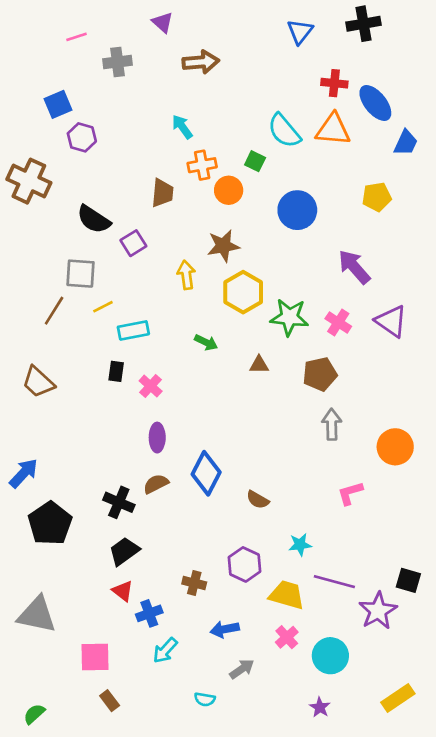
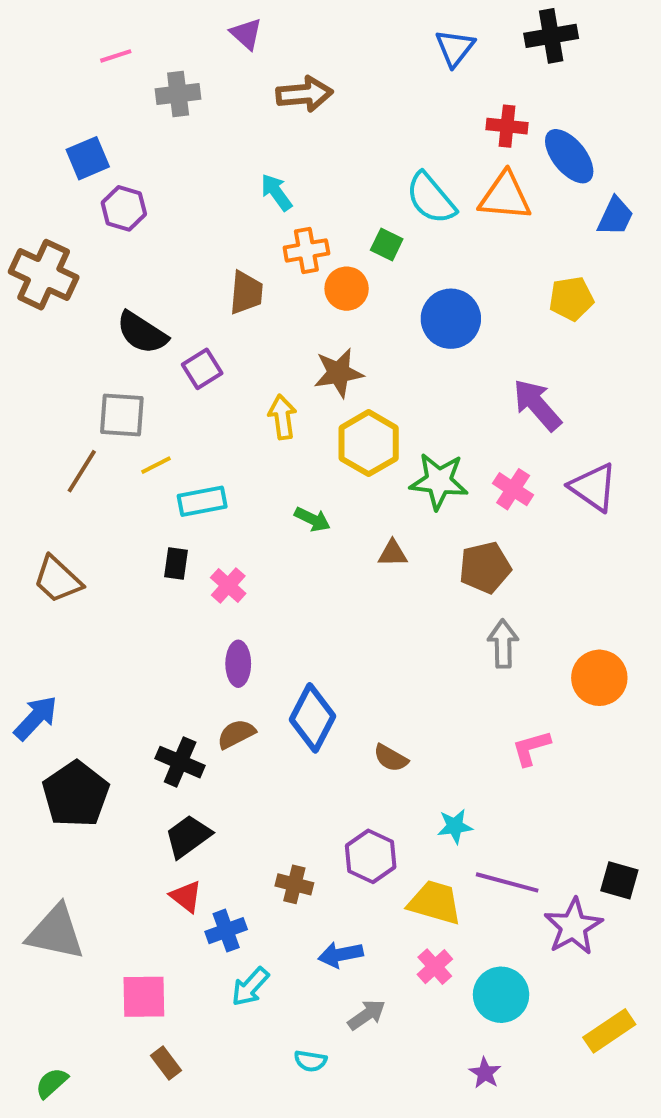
yellow rectangle: (398, 698) -> (609, 1031), moved

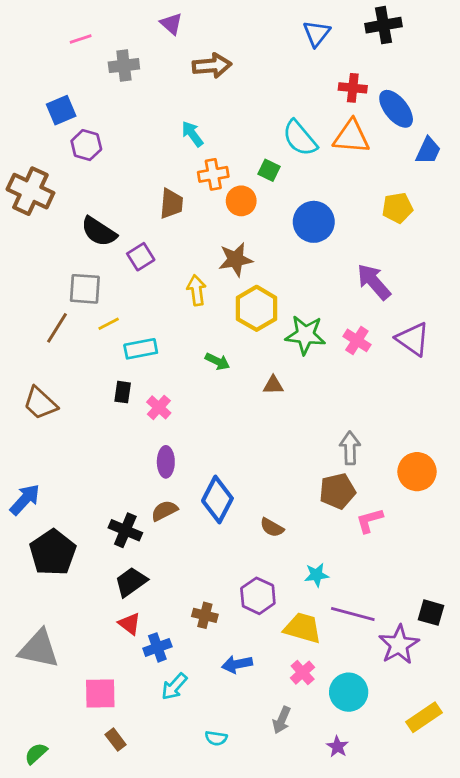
brown pentagon: (485, 567) -> (337, 491), moved
gray arrow: (367, 1015) -> (282, 720), moved, turned 148

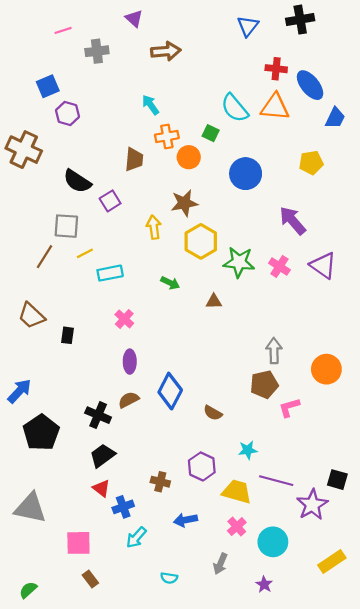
black rectangle: (123, 392) -> (67, 335), moved

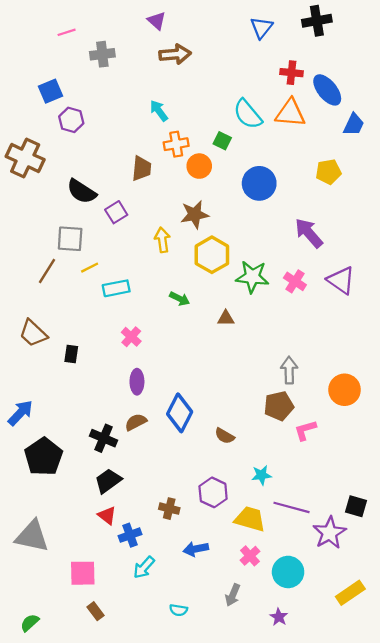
purple triangle: (134, 18) -> (157, 21), moved

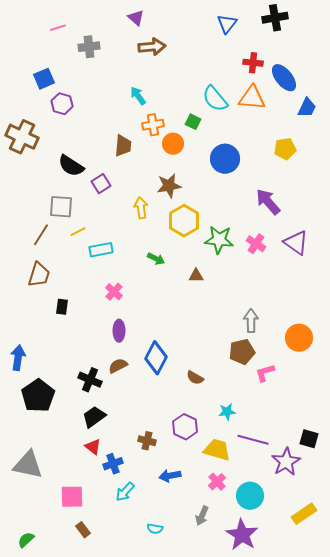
brown trapezoid: (33, 333) -> (39, 275), moved, turned -116
blue arrow: (20, 413) -> (18, 358), turned -35
purple star: (279, 617) -> (242, 535), size x2.0

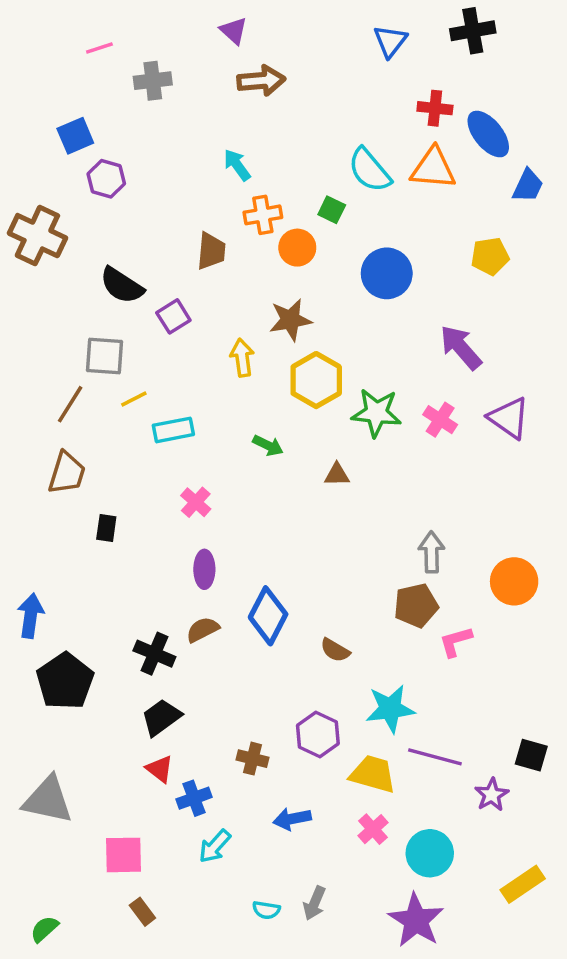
cyan star: (227, 412) -> (390, 709), size x1.6
purple star: (286, 462) -> (492, 795), size x0.7
gray arrow: (202, 516) -> (314, 903), moved

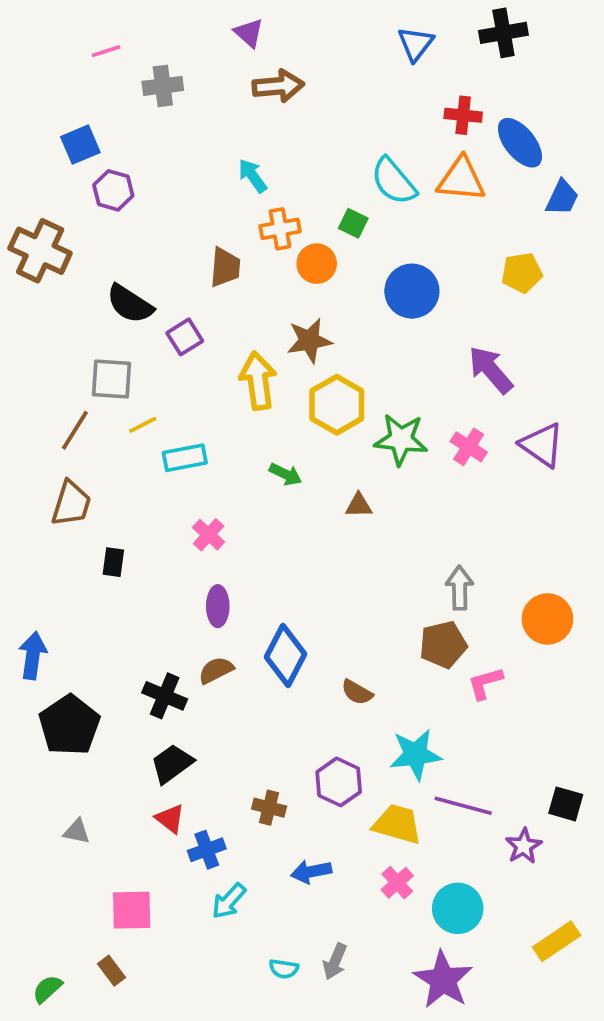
yellow arrow: (242, 358) -> (258, 381), size x1.4
gray triangle: (48, 800) -> (77, 831), moved, size x0.5
brown rectangle: (142, 912) -> (112, 971), moved

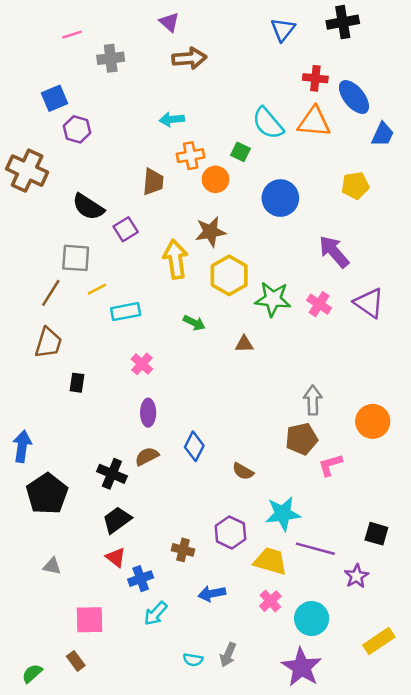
cyan arrow: (253, 176) -> (172, 119), turned -60
blue diamond: (286, 656) -> (194, 446), size x0.7
black square: (566, 804) -> (376, 534), moved

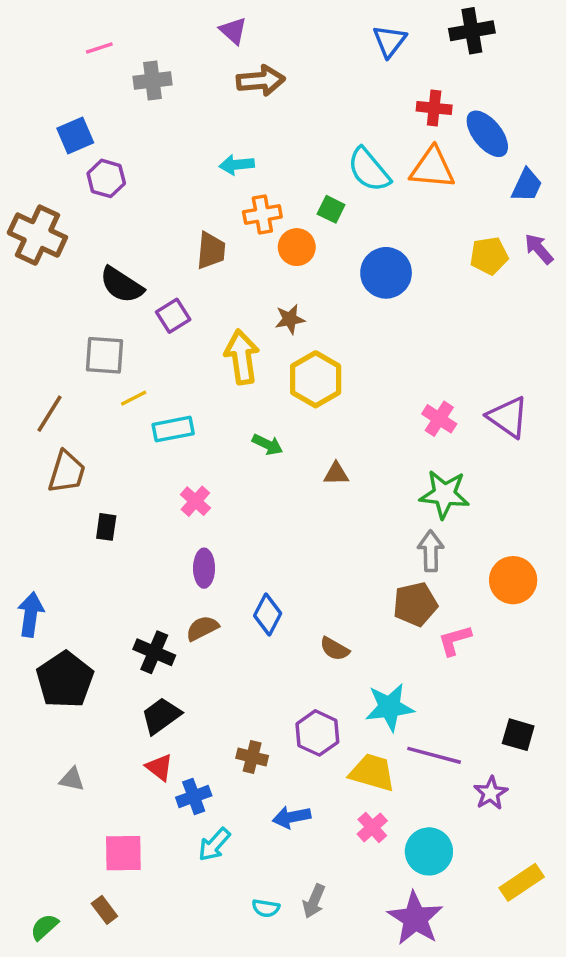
brown star: (210, 232) -> (290, 319), size x0.7
purple arrow: (334, 252) -> (539, 249), moved, size x0.7
brown line: (51, 293) -> (50, 414), moved
green star: (273, 299) -> (444, 494), moved

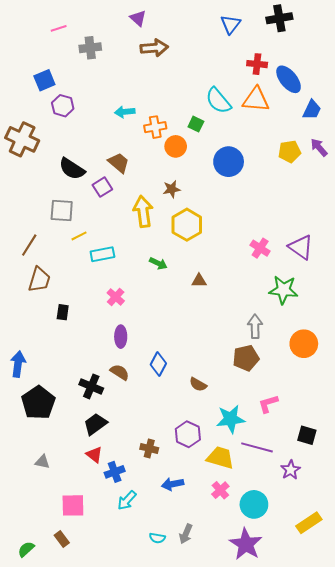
cyan arrow: (237, 165) -> (125, 112), moved
brown trapezoid: (211, 251) -> (119, 163), moved, turned -55
green star: (444, 494) -> (283, 290), moved
brown semicircle: (202, 628) -> (120, 372), turned 60
pink L-shape: (455, 640) -> (268, 404), moved

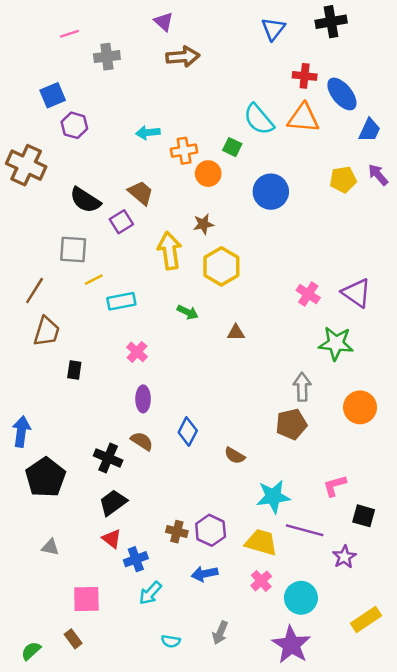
pink L-shape: (268, 404) -> (335, 486), moved
purple hexagon: (188, 434) -> (211, 530), moved
cyan semicircle: (157, 538) -> (171, 641), moved

